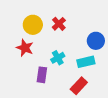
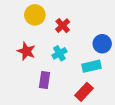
yellow circle: (33, 25) -> (35, 15), moved
cyan cross: (58, 58) -> (59, 53), moved

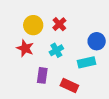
yellow circle: (35, 15) -> (33, 25), moved
red rectangle: (84, 92) -> (69, 86), moved, turned 72

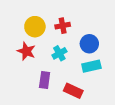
red cross: (59, 24) -> (63, 26), turned 32
blue circle: (97, 41) -> (89, 44), moved

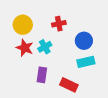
yellow circle: (35, 27) -> (23, 25), moved
cyan cross: (59, 53) -> (45, 47), moved

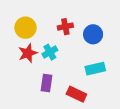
blue circle: (84, 41) -> (93, 34), moved
red star: (25, 48) -> (28, 53), turned 30

